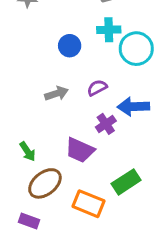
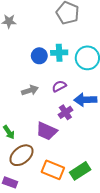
cyan cross: (109, 30) -> (59, 53), moved
green rectangle: (126, 182) -> (80, 171), moved

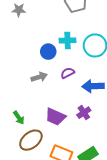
blue circle: (39, 56) -> (48, 52), moved
purple cross: (65, 112) -> (84, 113), moved

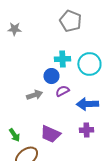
blue circle: (48, 52) -> (51, 76), moved
purple cross: (84, 113) -> (86, 130), moved, turned 32

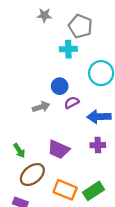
gray star: (14, 29) -> (44, 15), moved
cyan cross: (62, 59) -> (68, 49), moved

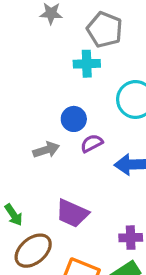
purple cross: (98, 145) -> (131, 238), moved

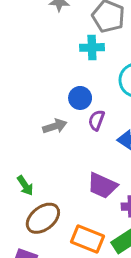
purple semicircle: (92, 143) -> (96, 120), turned -42
purple trapezoid: (72, 213) -> (102, 186), moved

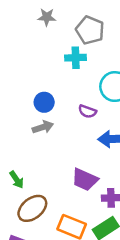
blue circle: (80, 98) -> (44, 102), moved
purple semicircle: (96, 120) -> (87, 111), moved, turned -90

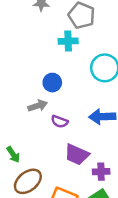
blue circle: (44, 102) -> (52, 83), moved
purple semicircle: (87, 111) -> (60, 122), moved

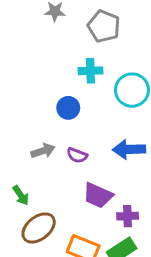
cyan cross: (68, 41) -> (90, 71), moved
gray arrow: (38, 106) -> (43, 151), moved

